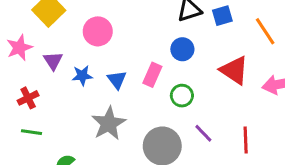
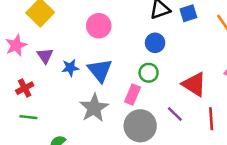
pink circle: (98, 31) -> (99, 26), moved
red triangle: (234, 70) -> (194, 84), moved
pink rectangle: (152, 75) -> (132, 94), moved
blue triangle: (117, 80) -> (100, 70), size x1.5
green circle: (182, 96) -> (149, 73), moved

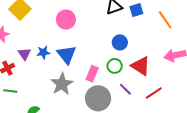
blue circle: (155, 43) -> (120, 42), moved
purple triangle: (45, 56) -> (24, 54), moved
green circle: (149, 73) -> (115, 66), moved
red line: (211, 119) -> (154, 93), turned 60

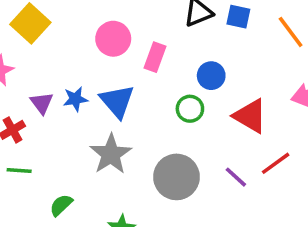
blue square: (136, 10) -> (238, 17), turned 32
green circle: (115, 66) -> (190, 109), moved
pink rectangle: (92, 74) -> (155, 57), moved
purple line: (125, 89) -> (236, 177), moved

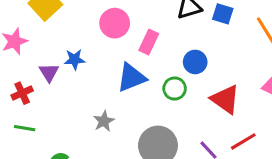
blue star: (75, 99) -> (75, 59), moved
blue triangle: (117, 101) -> (132, 78), moved, turned 44
gray star: (111, 154) -> (104, 121), size x0.6

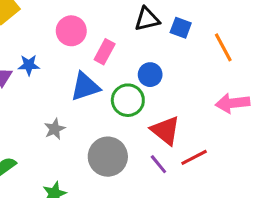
green circle: (175, 89) -> (128, 100), size x1.4
red triangle: (225, 99) -> (166, 130), moved

